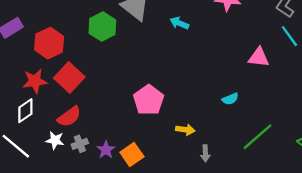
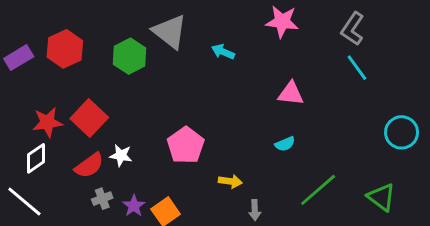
red hexagon: (49, 43) -> (65, 49), moved
pink triangle: (259, 57) -> (291, 94), moved
white star: (55, 140) -> (121, 155), moved

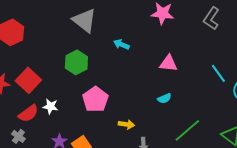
cyan arrow: (223, 52) -> (121, 44), moved
green hexagon: (130, 56) -> (76, 62), moved
cyan line: (357, 68) -> (218, 73), moved
gray cross: (102, 199) -> (18, 136), moved, turned -32

